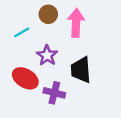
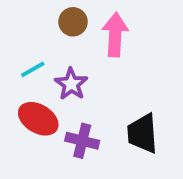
cyan line: (22, 32) -> (33, 69), moved
black trapezoid: (81, 70) -> (143, 133), moved

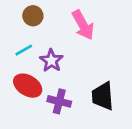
brown circle: (73, 22) -> (33, 16), moved
pink arrow: (115, 35) -> (83, 25), turned 148

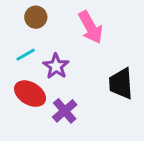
black trapezoid: (103, 96) -> (121, 83), moved
purple cross: (59, 101) -> (65, 111), turned 35

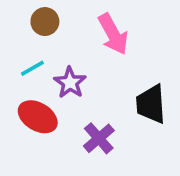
purple cross: (65, 111) -> (99, 138), moved

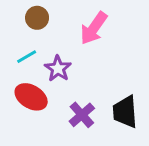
pink arrow: (113, 34) -> (94, 28), turned 64
black trapezoid: (151, 104) -> (125, 112), moved

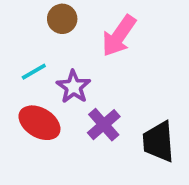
brown circle: (37, 18) -> (62, 19), moved
purple cross: (82, 115) -> (104, 125), moved

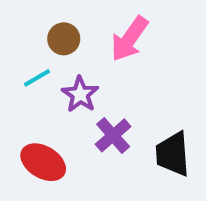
brown circle: (62, 19) -> (64, 39), moved
red ellipse: (39, 123) -> (43, 162), moved

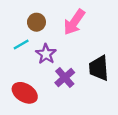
black trapezoid: (173, 154) -> (99, 68), moved

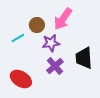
brown circle: (36, 22) -> (37, 25), moved
purple star: (46, 54) -> (51, 43), moved, turned 30

